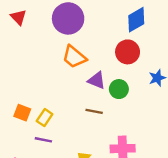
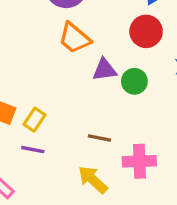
purple triangle: (97, 80) -> (104, 70), turned -30
brown line: (94, 111) -> (99, 138), moved

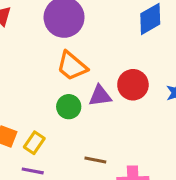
red circle: (146, 31) -> (133, 85), moved
green circle: (134, 81) -> (69, 107), moved

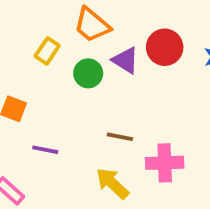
purple triangle: (100, 96) -> (125, 60), turned 40
yellow rectangle: (34, 143) -> (47, 51), moved

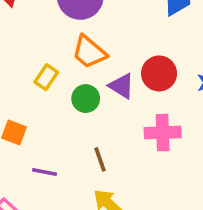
brown line: (120, 137) -> (100, 159), moved, turned 60
pink cross: (165, 163) -> (163, 133), moved

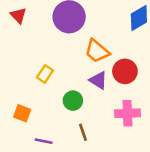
orange trapezoid: (89, 52) -> (97, 51), moved
green circle: (86, 99) -> (73, 101), moved

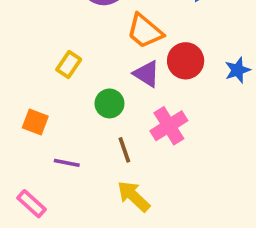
pink cross: (127, 113) -> (169, 126), moved, turned -30

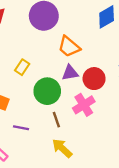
red circle: (186, 61) -> (94, 79), moved
purple triangle: (147, 74) -> (70, 73), turned -42
green circle: (109, 103) -> (47, 91), size x1.5

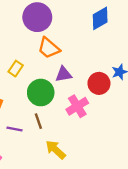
orange trapezoid: (69, 47) -> (49, 48), moved
red circle: (94, 79) -> (99, 83), moved
brown line: (56, 120) -> (38, 121), moved

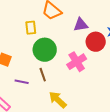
yellow rectangle: (16, 69) -> (31, 28), moved, turned -40
purple triangle: (64, 74) -> (81, 25), moved

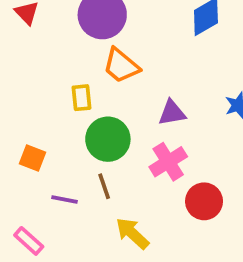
purple triangle: (81, 25) -> (172, 113), moved
red circle: (96, 42) -> (204, 201), moved

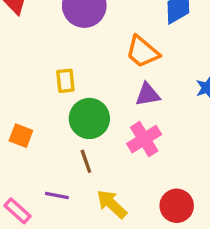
orange trapezoid: (121, 66) -> (142, 52), moved
purple line: (65, 199) -> (57, 195), moved
red circle: (204, 201) -> (177, 206), moved

